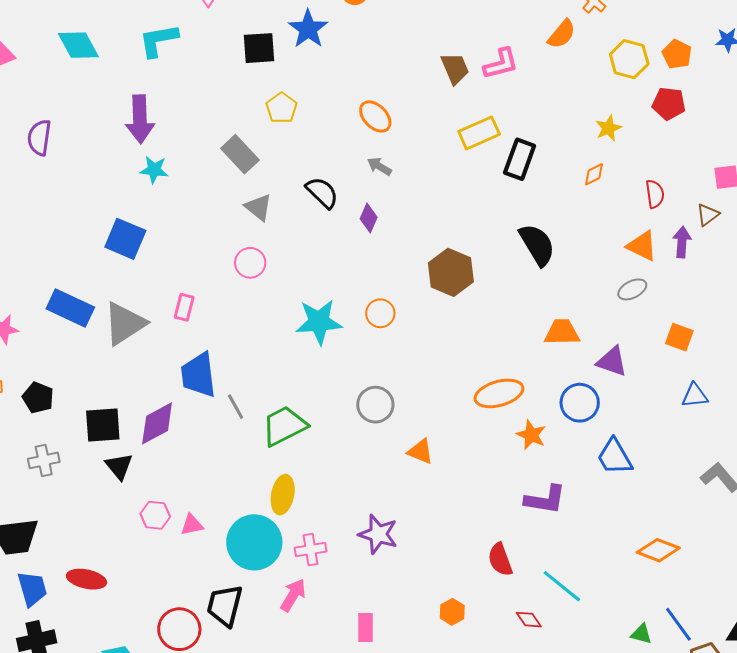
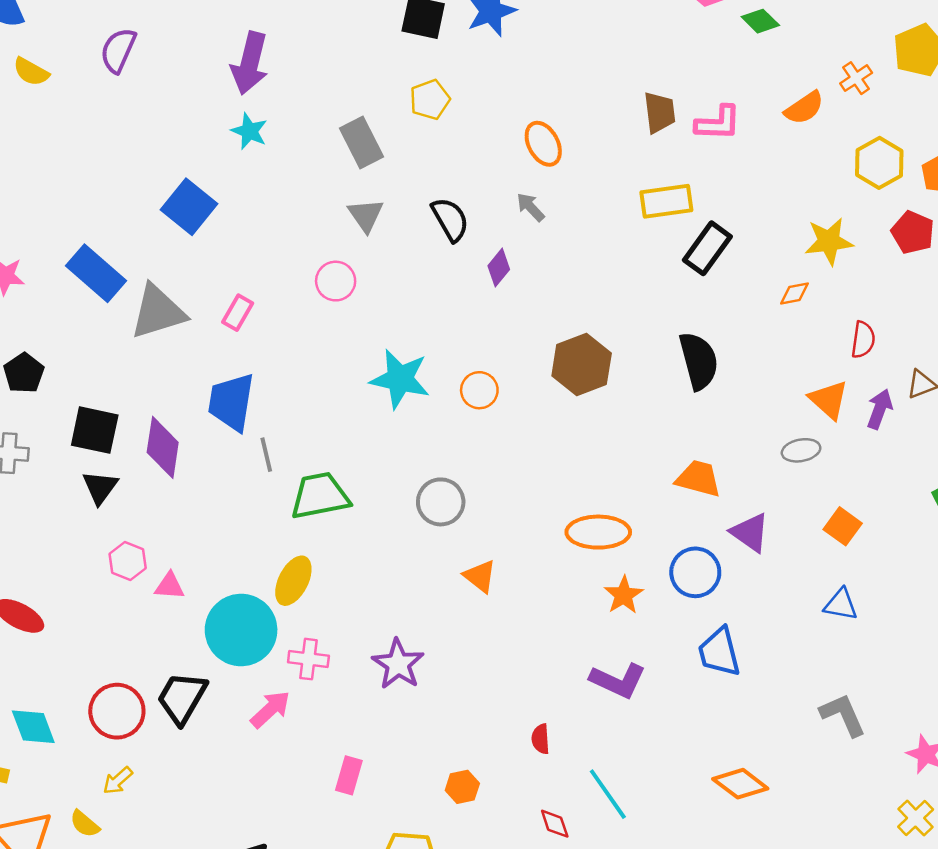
yellow star: (608, 128) -> (829, 241), size x1.4
purple diamond: (157, 423) -> (163, 447), turned -69
red semicircle: (500, 560) -> (541, 739), size x0.7

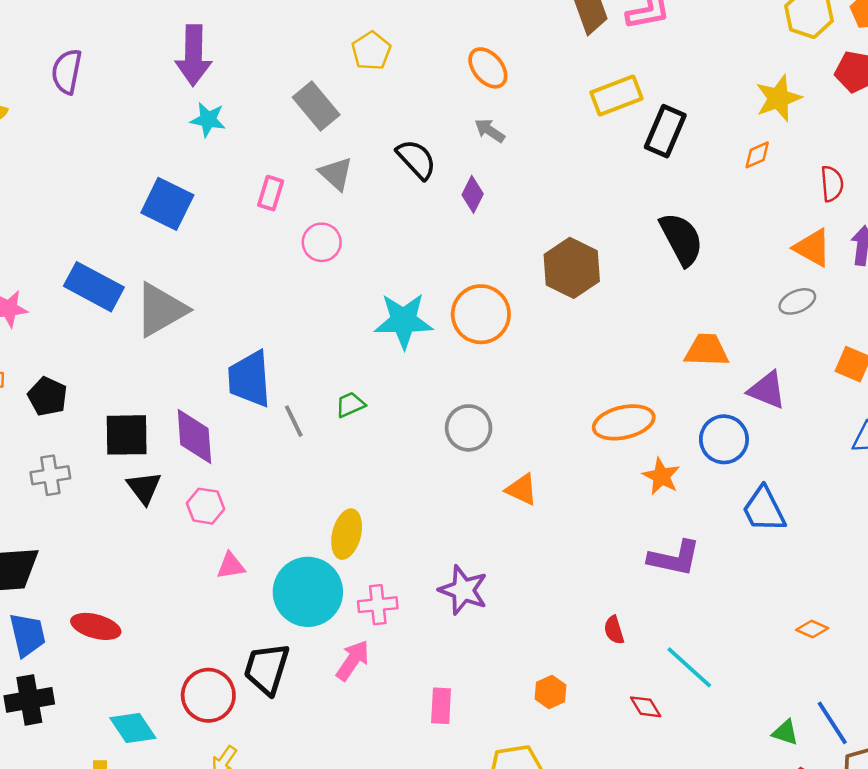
pink rectangle: (238, 313) -> (271, 193), moved
orange circle: (479, 390) -> (481, 314), size x1.6
green trapezoid: (320, 496) -> (350, 405), moved, size x0.5
pink hexagon: (128, 561) -> (205, 506), moved
orange diamond: (740, 784) -> (812, 629), size x0.6

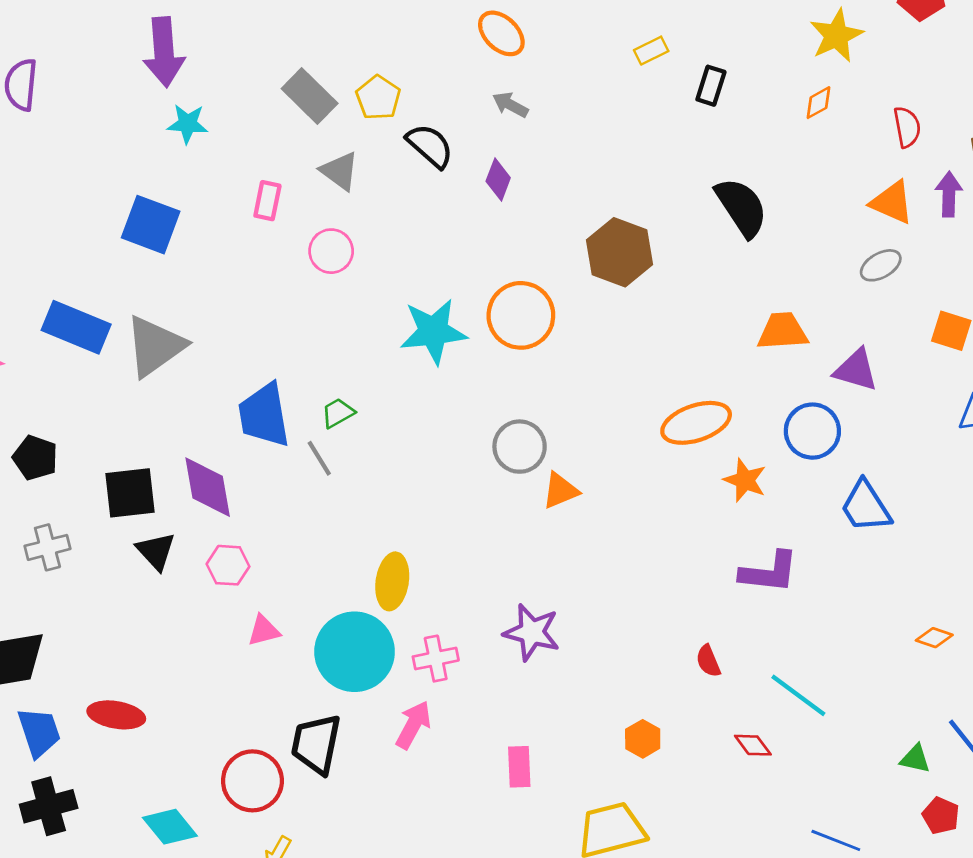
yellow pentagon: (371, 51) -> (378, 98), moved
yellow rectangle: (616, 96) -> (651, 51), size x0.6
black rectangle: (665, 131) -> (711, 86), size x0.7
green trapezoid: (350, 405) -> (338, 413), moved
orange triangle: (522, 490) -> (560, 491), moved, turned -42

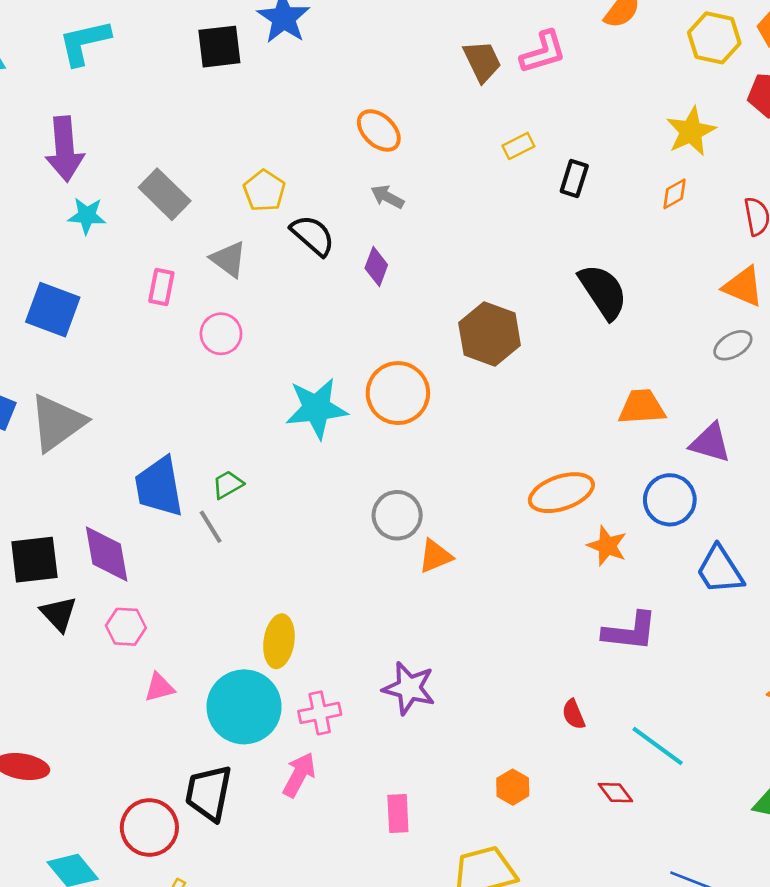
gray rectangle: (310, 96) -> (165, 194), moved

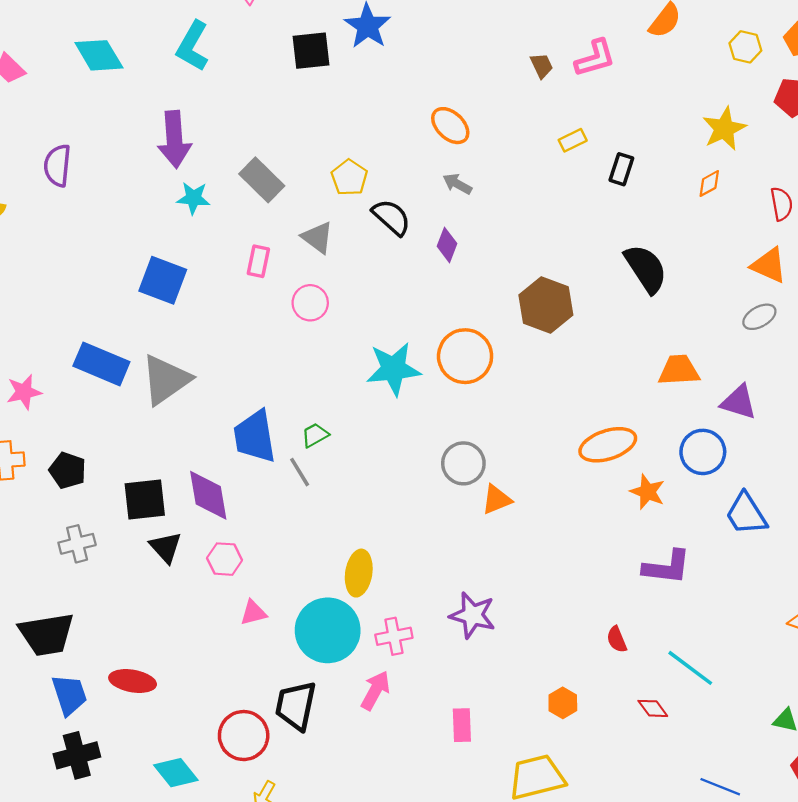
yellow hexagon: (714, 38) -> (745, 47), size x0.7
cyan L-shape: (84, 42) -> (193, 46), turned -48
brown trapezoid: (482, 61) -> (542, 66), size x0.7

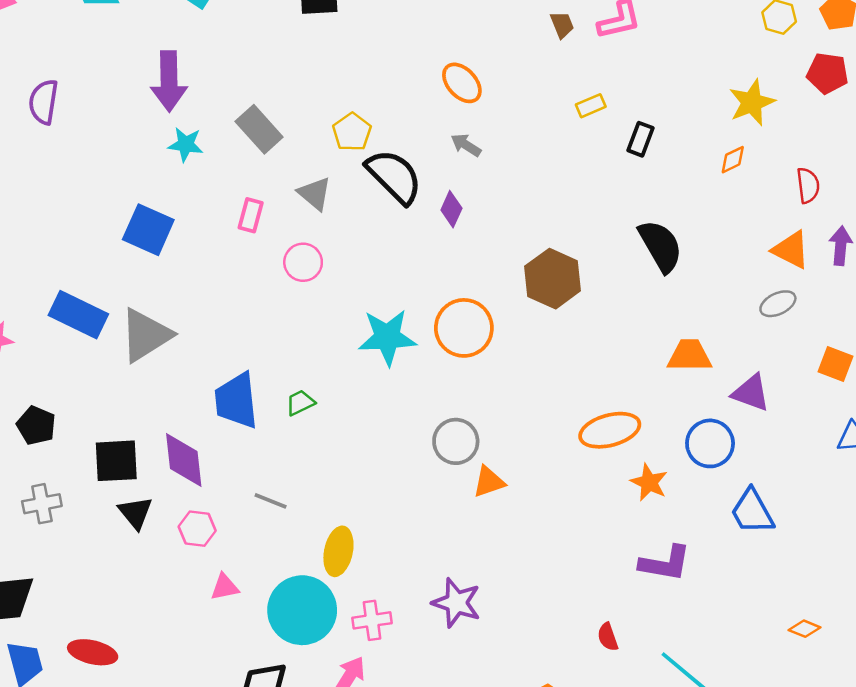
black semicircle: (391, 217) -> (394, 176), size x1.4
gray line: (300, 472) -> (271, 501), moved, turned -40

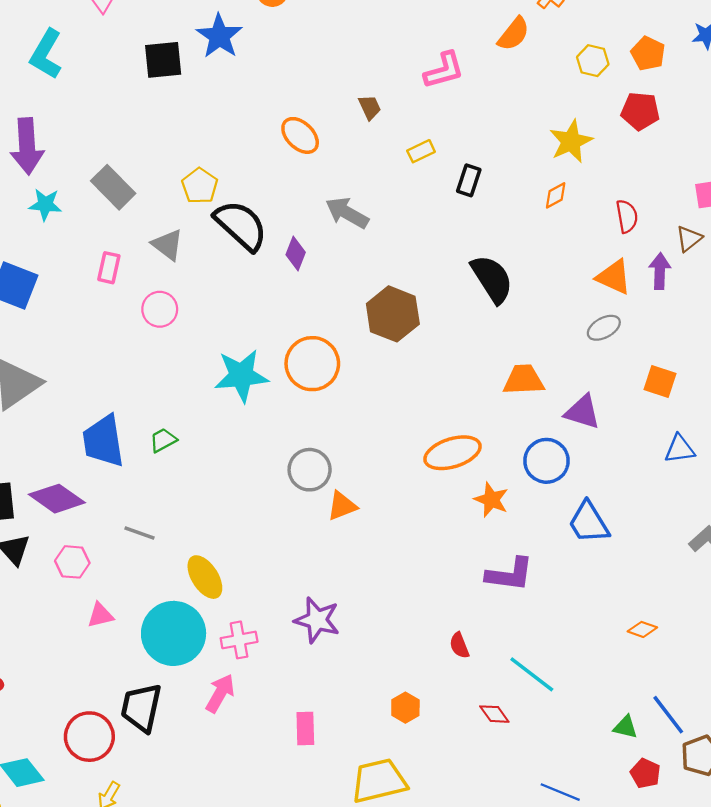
brown trapezoid: (562, 25) -> (370, 107), moved
gray arrow: (466, 145) -> (347, 213), moved, size x1.5
purple diamond: (184, 460) -> (57, 499), turned -46
yellow ellipse: (338, 551) -> (205, 577), turned -42

